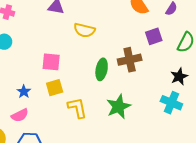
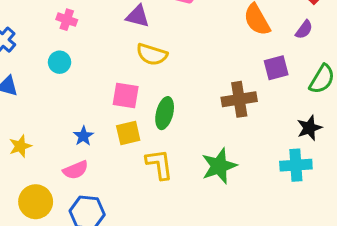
yellow semicircle: (84, 30) -> (152, 54), moved
green ellipse: (102, 69) -> (165, 113), moved
cyan cross: (171, 103) -> (296, 165), turned -30

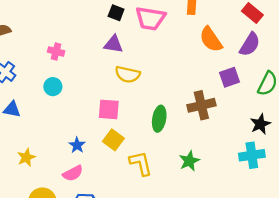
purple semicircle: (304, 30) -> (250, 44), size x1.5
green ellipse: (165, 113) -> (159, 119), moved
yellow square: (128, 133) -> (113, 140), turned -36
green star: (219, 166) -> (189, 161), size x0.7

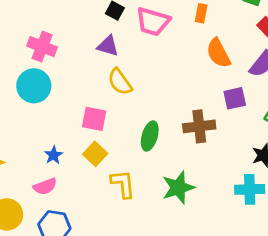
pink cross: (56, 51) -> (42, 47), size x1.5
yellow semicircle: (128, 74) -> (120, 82), turned 35
cyan circle: (53, 87) -> (34, 86), size x1.6
green star: (189, 161) -> (178, 188), size x1.4

